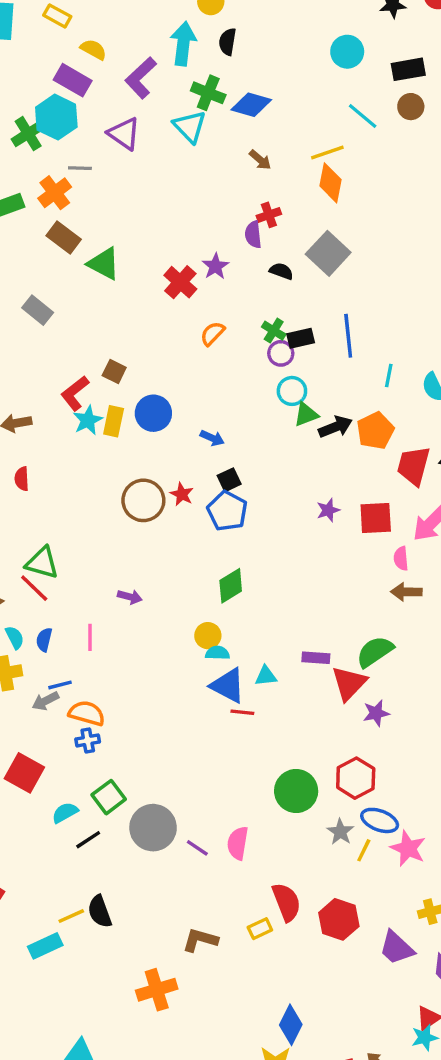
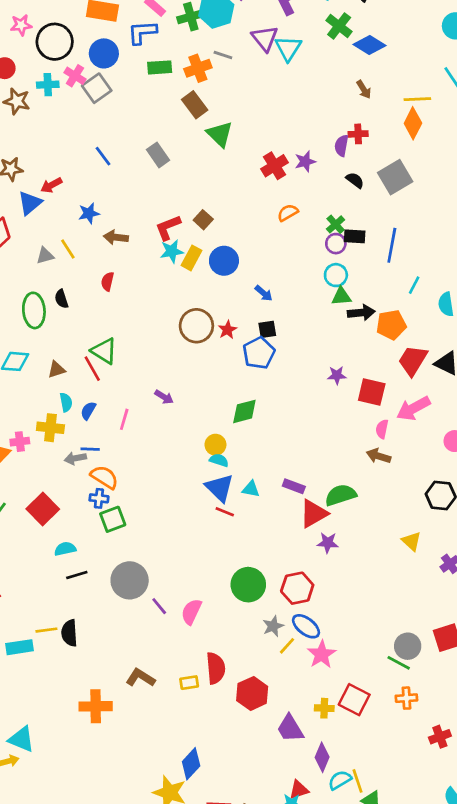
cyan triangle: (190, 127) -> (288, 48), moved
green square: (109, 797) -> (113, 519), moved

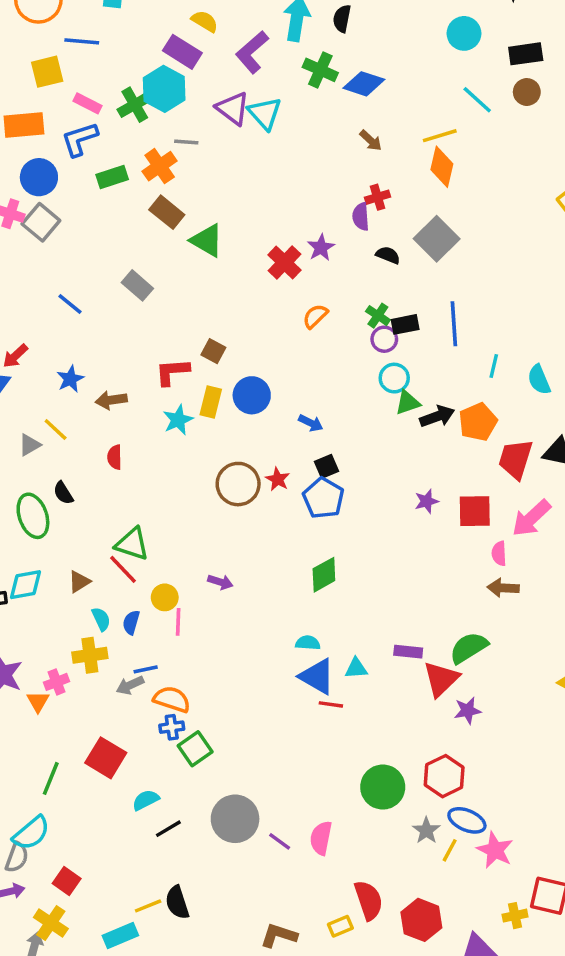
red L-shape: (168, 228) -> (172, 372), turned 32
cyan star: (172, 251) -> (178, 420), moved
yellow circle: (215, 445) -> (165, 597), moved

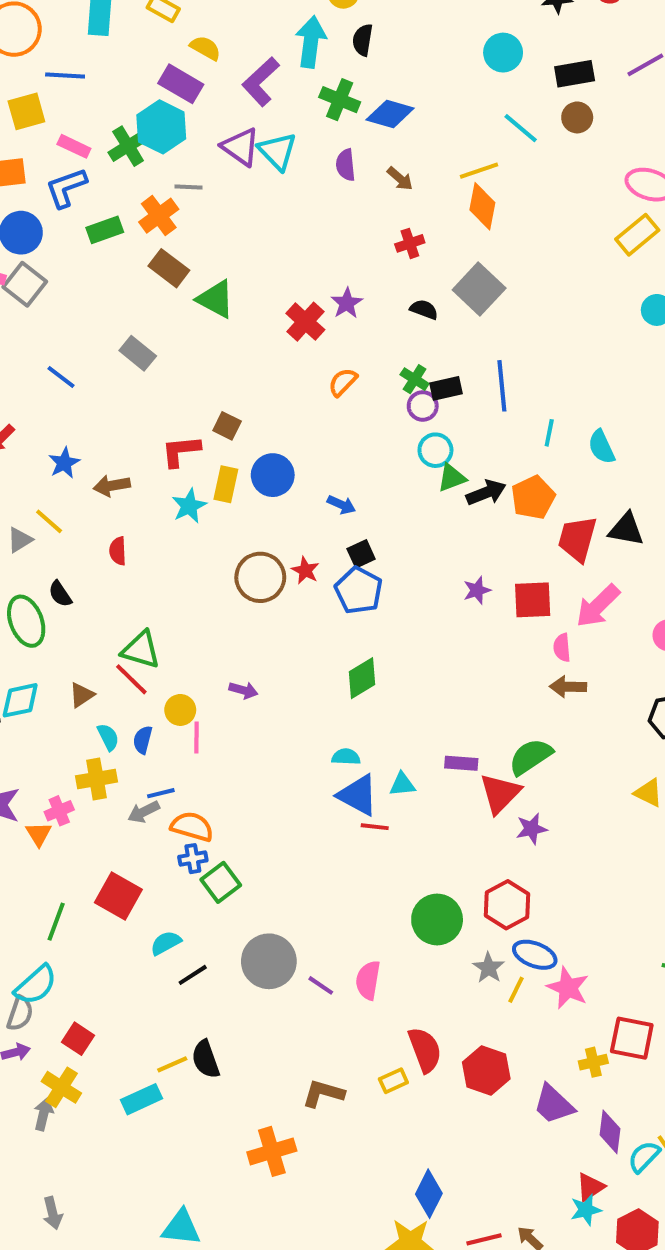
purple semicircle: (361, 217) -> (346, 165), moved

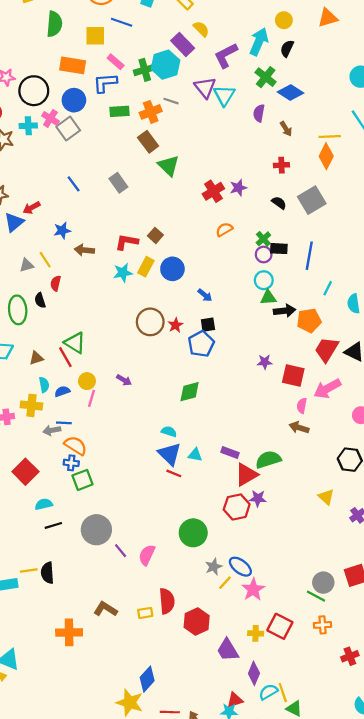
red semicircle: (118, 551) -> (56, 283), moved
blue semicircle: (143, 740) -> (62, 391), turned 40
red hexagon: (507, 905) -> (237, 507), moved

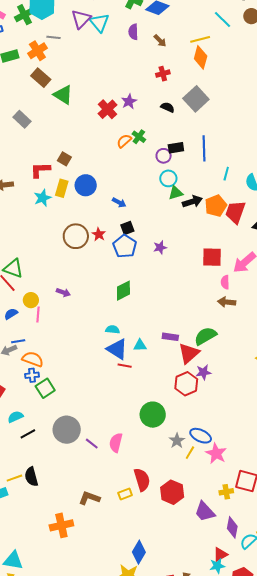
purple triangle: (205, 87) -> (81, 19), turned 35
green cross: (263, 239) -> (139, 137), moved
red trapezoid: (327, 349) -> (235, 212), moved
purple star: (265, 362) -> (160, 247), moved

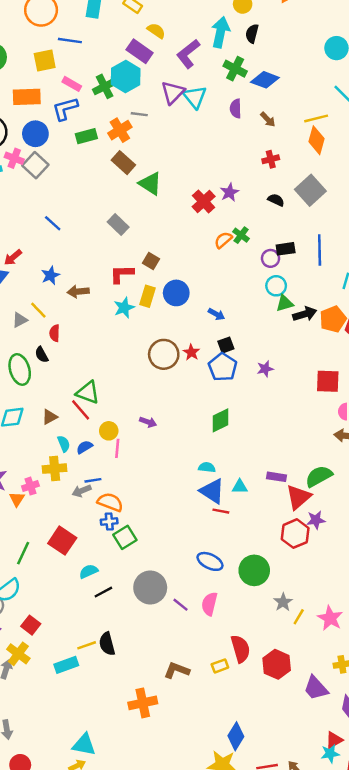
gray rectangle: (22, 119) -> (118, 225), moved
blue ellipse: (201, 436) -> (210, 561), moved

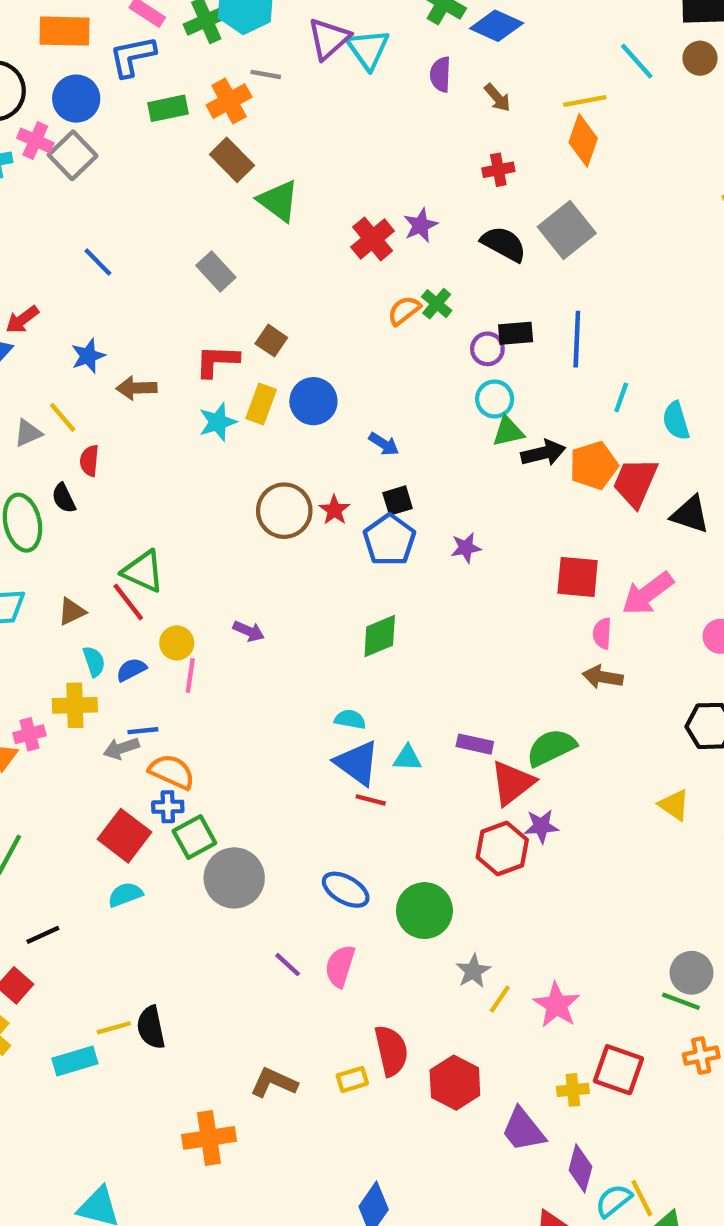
black semicircle: (276, 200) -> (504, 244), size x1.5
red square: (62, 541) -> (125, 836), moved
gray circle: (150, 588) -> (234, 878), moved
black line: (103, 592) -> (43, 935), moved

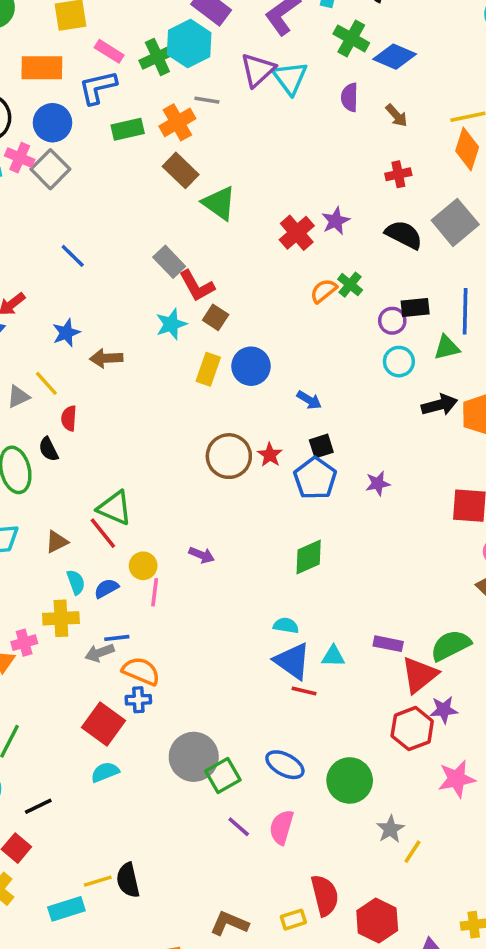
red L-shape: (217, 361) -> (197, 286), moved, turned -120
cyan star: (218, 422) -> (171, 324), moved
green triangle: (508, 432) -> (447, 348), moved
green square: (194, 837) -> (223, 776), moved
pink star: (557, 1005) -> (457, 779), moved, turned 30

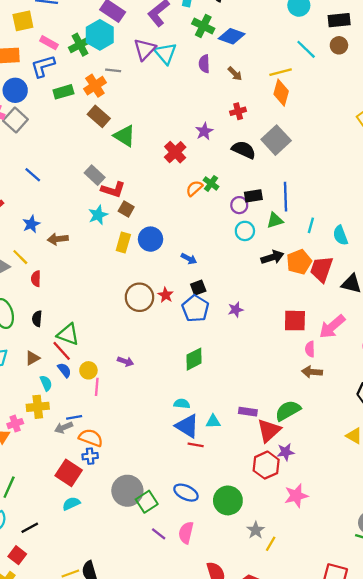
purple star: (336, 221) -> (204, 131), moved
red L-shape: (197, 286) -> (113, 190), turned -40
black semicircle: (48, 449) -> (37, 319), moved, turned 35
blue semicircle: (106, 588) -> (64, 370), moved, turned 84

